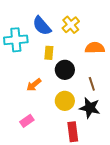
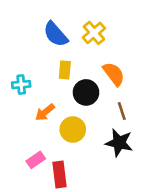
cyan cross: (16, 40) -> (21, 85), moved, size x0.6
orange semicircle: (95, 48) -> (114, 74), moved, turned 54
yellow circle: (65, 101) -> (73, 129), moved
red rectangle: (73, 132) -> (60, 174), moved

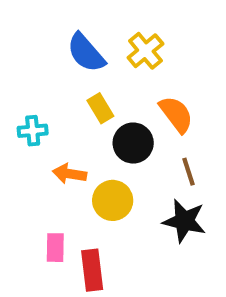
yellow rectangle: (65, 70) -> (100, 108), turned -36
orange arrow: (45, 112) -> (70, 174), turned 48
pink rectangle: (36, 160) -> (55, 248), turned -54

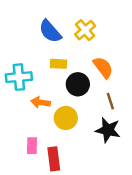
yellow rectangle: (100, 108) -> (59, 64), turned -56
cyan cross: (33, 131) -> (19, 77), size x1.5

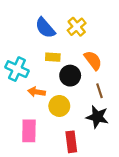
cyan cross: (19, 77) -> (17, 69), turned 30
pink rectangle: (32, 146) -> (29, 131), size x1.5
red rectangle: (54, 159) -> (71, 142), moved

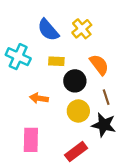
cyan cross: (17, 69) -> (18, 57), moved
yellow circle: (59, 106) -> (78, 111), moved
red rectangle: (71, 142) -> (76, 152), turned 60

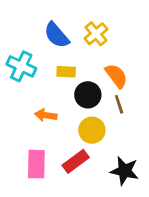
brown line: (106, 97) -> (119, 104), moved
black star: (104, 125) -> (124, 171), moved
red rectangle: (76, 152) -> (76, 161), moved

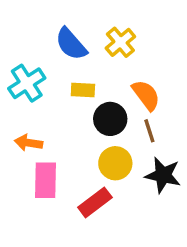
cyan cross: (21, 66) -> (27, 83), turned 32
orange arrow: (46, 115) -> (28, 143), moved
pink rectangle: (36, 164) -> (45, 180), moved
black star: (124, 171) -> (163, 175), moved

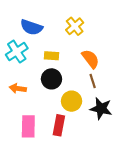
blue semicircle: (71, 44) -> (31, 27), moved, turned -30
black circle: (110, 119) -> (51, 79), moved
pink rectangle: (45, 180) -> (28, 126), moved
red rectangle: (95, 202) -> (59, 125), turned -42

